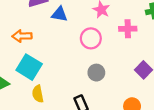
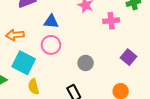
blue triangle: (59, 14) -> (51, 22), moved
pink circle: (91, 38) -> (51, 45), moved

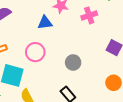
blue triangle: (51, 22) -> (45, 23), moved

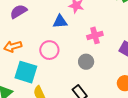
pink cross: (89, 15) -> (95, 35), moved

